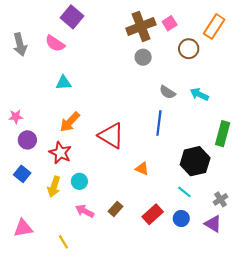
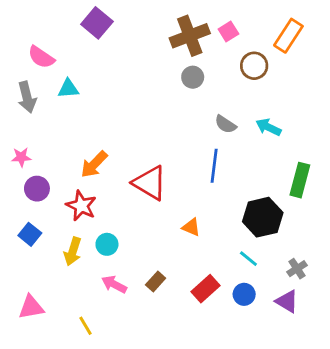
pink semicircle: (55, 43) -> (41, 57), moved
gray arrow: (20, 44) -> (27, 97), moved
cyan triangle: (63, 83) -> (68, 89), moved

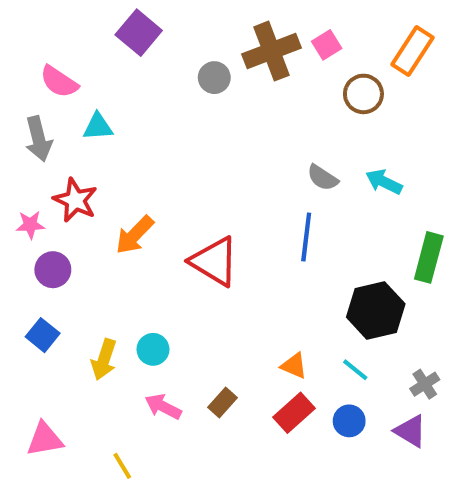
gray circle: (193, 77) -> (214, 78), moved
red star: (81, 206) -> (75, 200), moved
orange triangle: (191, 227) -> (294, 366), moved

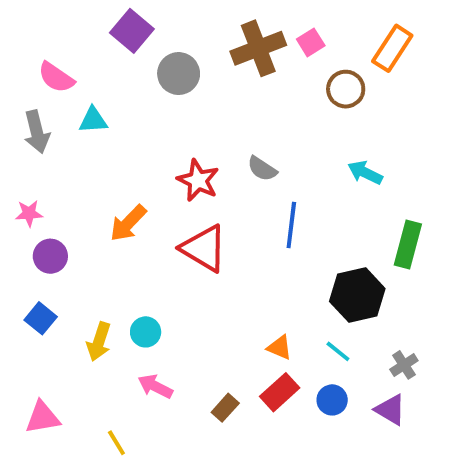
gray circle: (214, 78) -> (179, 74), moved, size x1.4
gray semicircle: (323, 178) -> (262, 169), moved
red star: (75, 200) -> (198, 180), moved
brown rectangle: (222, 402) -> (225, 408), moved

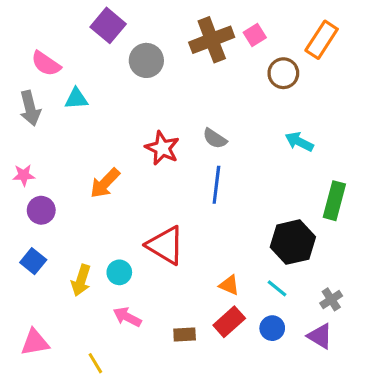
blue line: (291, 225) -> (216, 185), moved
red triangle: (204, 248) -> (165, 245), moved
brown rectangle: (225, 408) -> (185, 334), turned 45

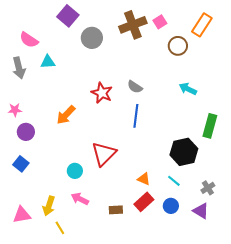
red triangle: (165, 245) -> (104, 154), turned 44
yellow arrow: (81, 280) -> (49, 206), moved

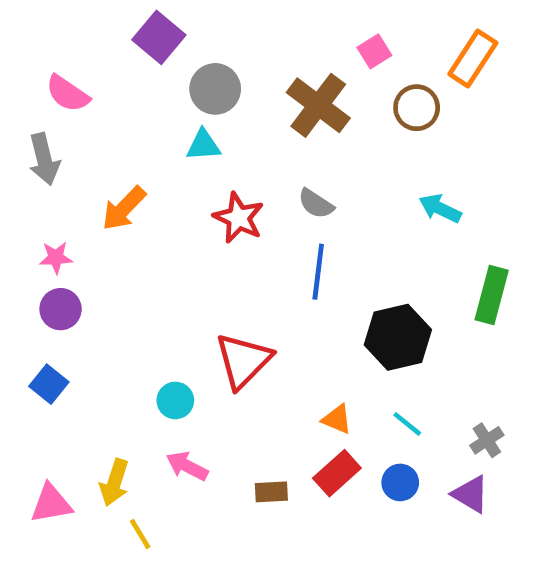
brown cross: (133, 25) -> (318, 105), moved, turned -32
cyan triangle: (48, 62) -> (203, 145), moved
pink star: (15, 110) -> (56, 258), moved
orange arrow: (66, 115) -> (124, 208), moved
black hexagon: (184, 152) -> (398, 337), moved

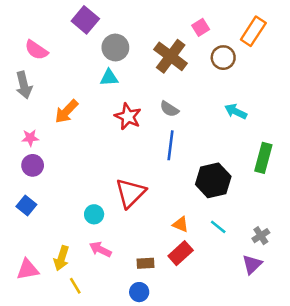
blue circle: (400, 482) -> (139, 292), moved
purple triangle: (470, 494) -> (252, 264), turned 45

